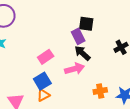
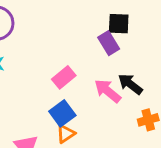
black arrow: (82, 53) -> (130, 84), moved
pink arrow: (74, 69) -> (108, 91), turned -120

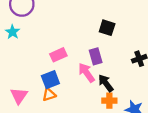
purple rectangle: (109, 43) -> (96, 56), moved
black arrow: (130, 84) -> (106, 83), moved

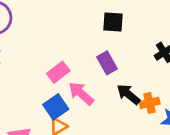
pink arrow: (86, 73) -> (81, 93), moved
orange cross: (109, 101) -> (150, 103), moved

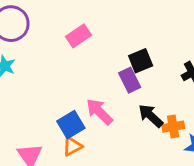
black square: (113, 22) -> (141, 61), moved, turned -30
pink rectangle: (58, 72) -> (78, 36), moved

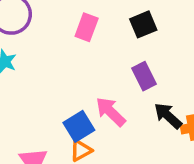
pink rectangle: (78, 36) -> (87, 27), turned -35
black square: (141, 61) -> (143, 24), moved

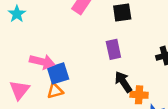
pink arrow: (111, 112) -> (42, 62), moved, turned 135

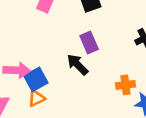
black arrow: (123, 82) -> (77, 65), moved

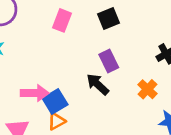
orange cross: (125, 85) -> (147, 89), moved, turned -36

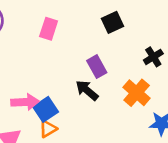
black square: (108, 19) -> (113, 22), moved
orange cross: (147, 89) -> (137, 93), size x1.4

